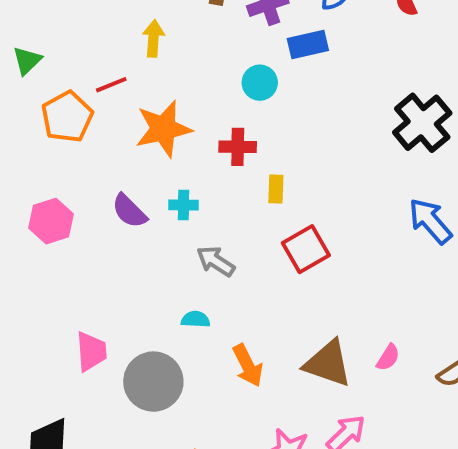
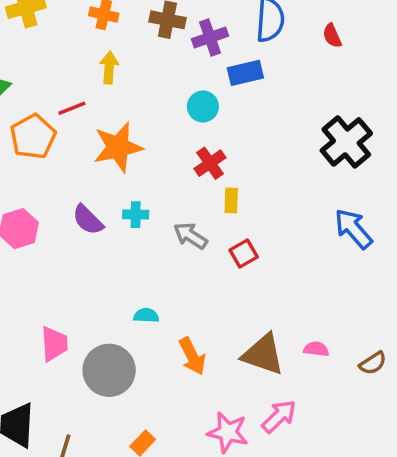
red cross: (238, 147) -> (210, 163), moved, turned -36
yellow rectangle: (276, 189) -> (231, 200), moved
red square: (306, 249) -> (244, 253), size x0.7
gray arrow: (216, 261) -> (190, 236), moved
pink semicircle: (388, 357) -> (316, 349), turned -115

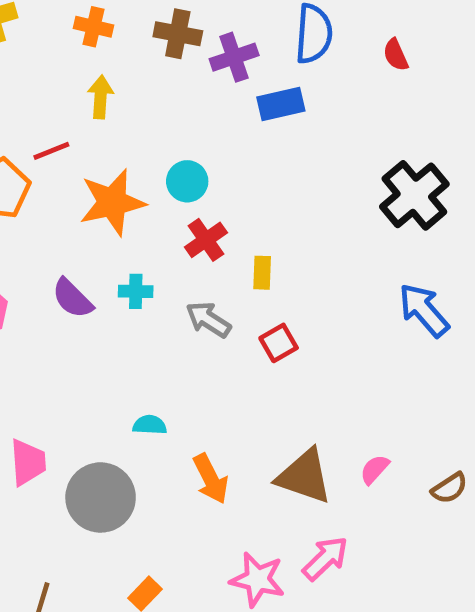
cyan circle: (203, 107) -> (187, 181), moved
red cross: (210, 163) -> (206, 240), moved
pink semicircle: (316, 349) -> (375, 469), turned -55

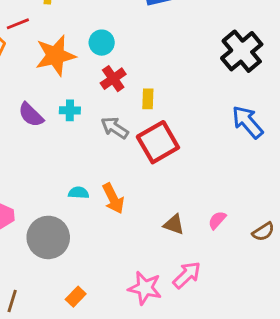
red square: (279, 343) -> (158, 142), size x1.8
brown triangle: (304, 476) -> (174, 224), size x0.6
orange arrow: (211, 479) -> (113, 198), moved

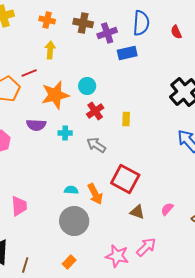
yellow rectangle: (148, 99) -> (126, 119), moved
purple semicircle: (31, 115) -> (36, 125), moved, turned -42
red square: (158, 142) -> (125, 179), moved, turned -32
gray circle: (48, 237) -> (74, 221), moved

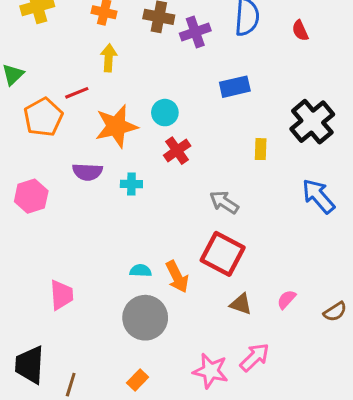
blue rectangle: (127, 53) -> (235, 87), moved
yellow rectangle: (126, 119) -> (261, 149), moved
gray arrow: (96, 145) -> (224, 202), moved

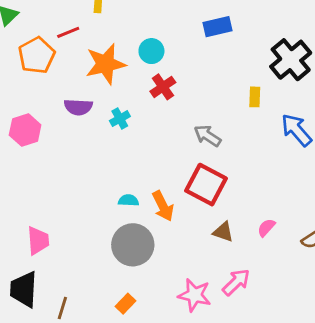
yellow rectangle: (261, 149) -> (255, 97), moved
cyan cross: (131, 184) -> (120, 119), turned -30
pink trapezoid: (62, 295) -> (38, 241), moved

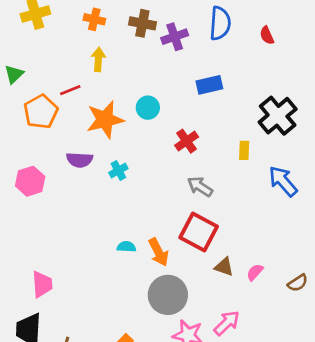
red cross: (163, 87) -> (187, 141), moved
brown triangle: (223, 232) -> (224, 267), moved
gray circle: (133, 245) -> (168, 295), moved

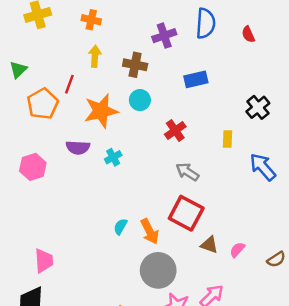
brown cross: (142, 23) -> (135, 65), moved
red line: (70, 90) -> (69, 84), turned -48
black cross: (278, 116) -> (258, 107), size x0.7
cyan semicircle: (126, 247) -> (120, 227), turned -63

